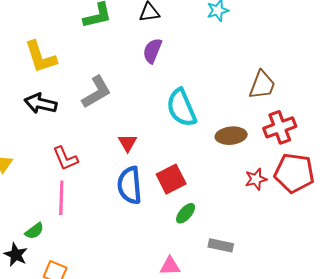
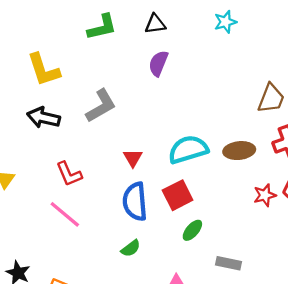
cyan semicircle: (181, 108) -> (188, 149), moved, turned 96
pink line: (61, 198) -> (65, 214), turned -52
green semicircle: (34, 231) -> (131, 248), moved

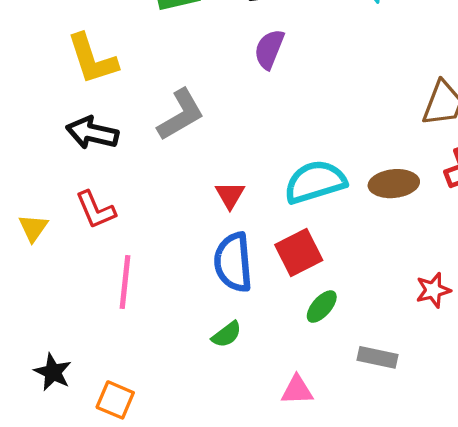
red L-shape: (69, 174) -> (95, 210), moved
red star: (265, 195) -> (433, 290), moved
pink line: (65, 214) -> (125, 282), turned 56

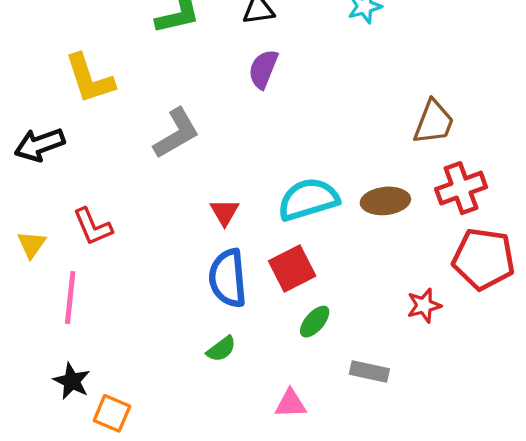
black arrow: (92, 133) -> (40, 145), moved, turned -33
pink line: (125, 282) -> (70, 297), moved
black star: (53, 372) -> (72, 381), moved

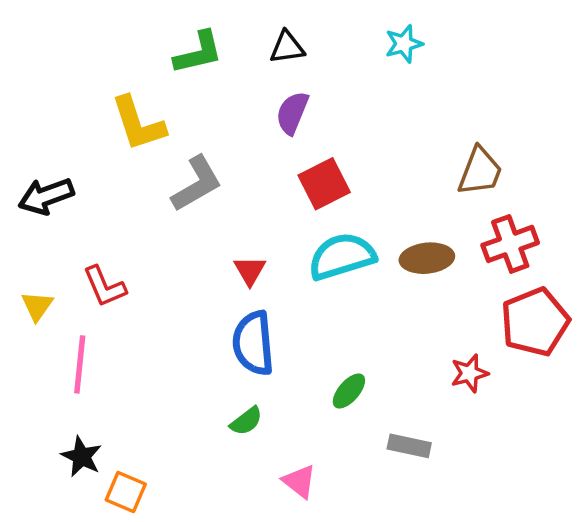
yellow L-shape: (89, 79) -> (138, 124), moved
red pentagon: (484, 259) -> (535, 322), turned -30
red square: (292, 269) -> (324, 184), moved
pink triangle: (291, 404) -> (299, 481), moved, turned 40

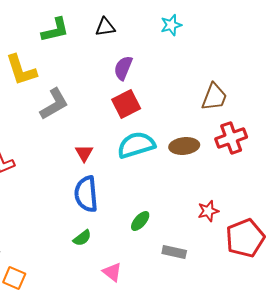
purple semicircle: (292, 113) -> (123, 68), moved
red pentagon: (535, 322) -> (245, 238), moved

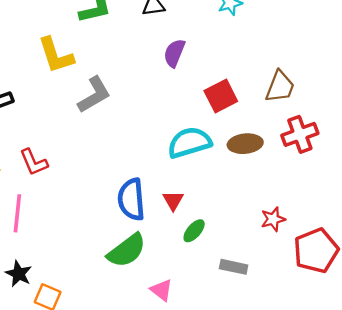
red square: (126, 104) -> (221, 96), moved
red triangle: (84, 153) -> (173, 201), moved
green semicircle: (82, 238) -> (127, 251), size x1.8

